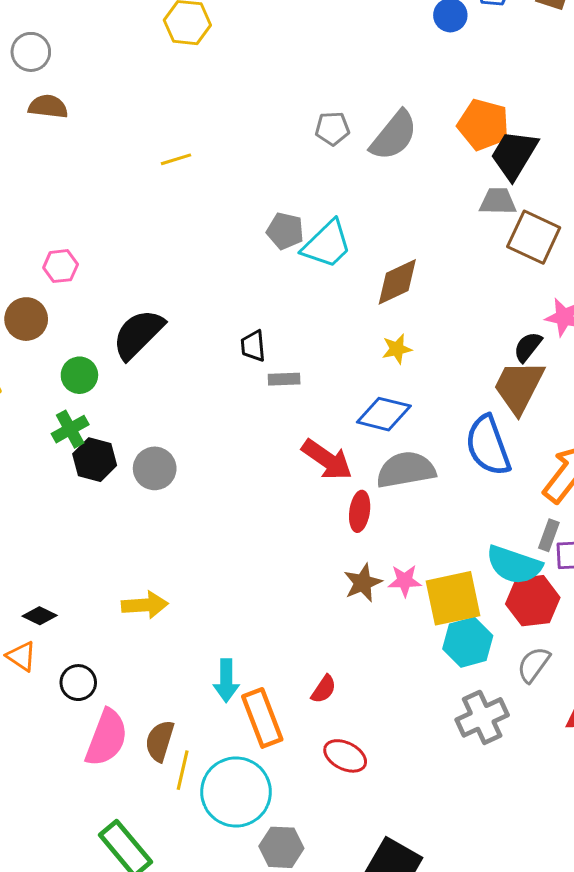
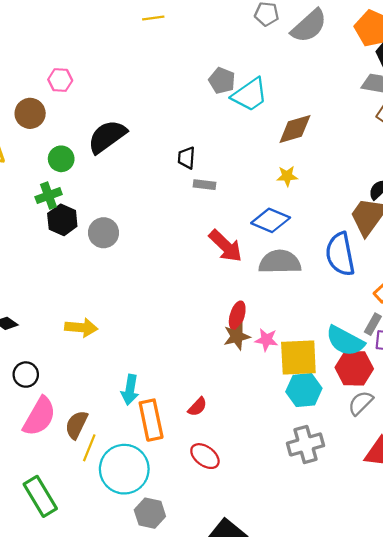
red ellipse: (360, 511) -> (237, 315), moved
gray semicircle: (534, 665) -> (361, 403), moved

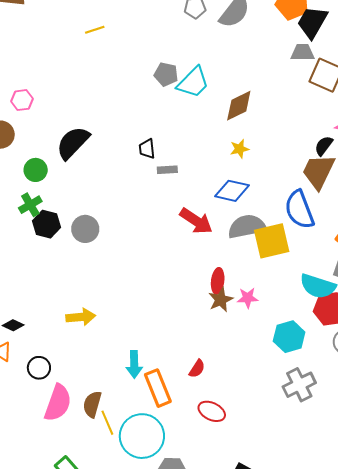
yellow square: (298, 358) -> (272, 241), moved
yellow line: (89, 448) -> (107, 423), turned -35

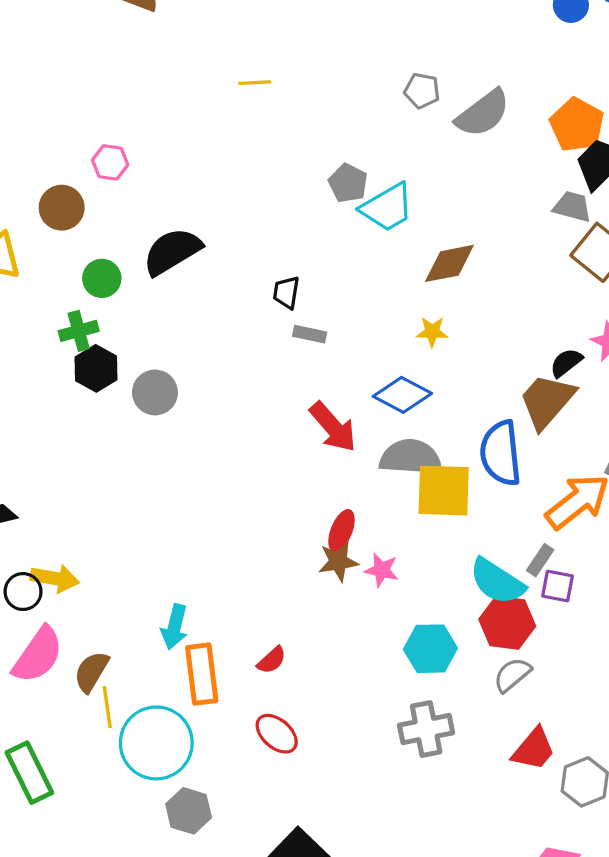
yellow arrow: (81, 317) -> (55, 578), moved

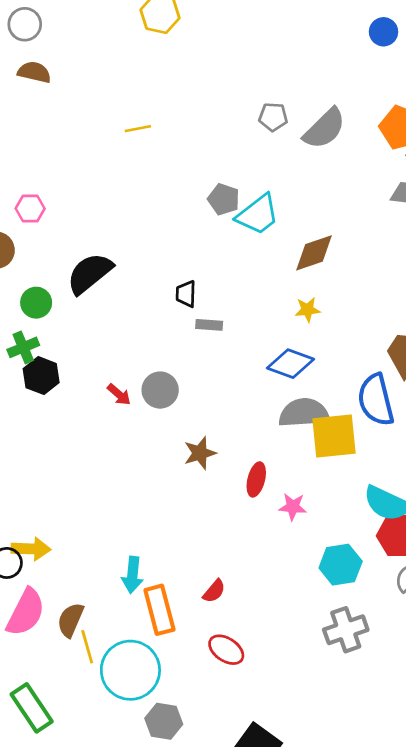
gray circle: (155, 392) -> (160, 390), moved
red arrow: (333, 427) -> (119, 394), moved, size x0.6
brown star: (338, 562) -> (200, 453), moved

